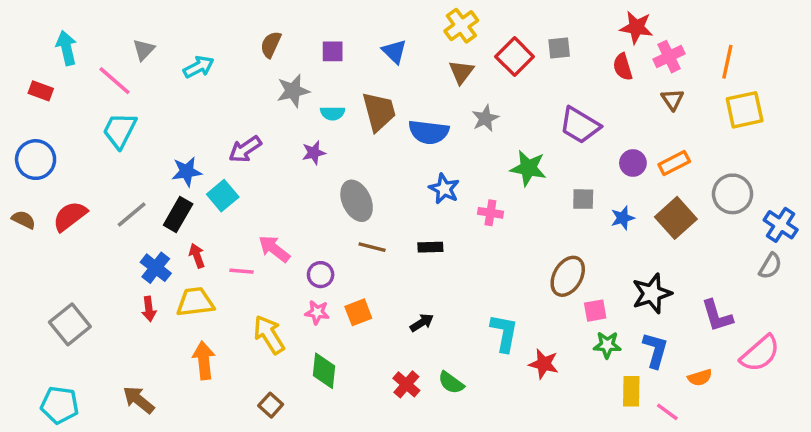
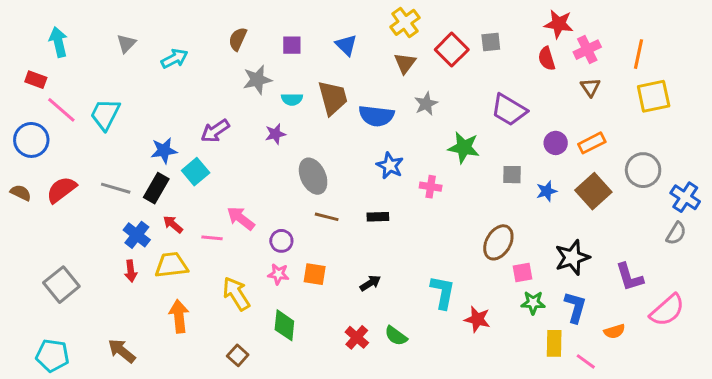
pink line: (115, 81) -> (61, 110), moved
gray line: (132, 214) -> (116, 188), turned 56
red arrow: (197, 256) -> (173, 224), turned -30
orange square: (358, 312) -> (315, 274), turned 30

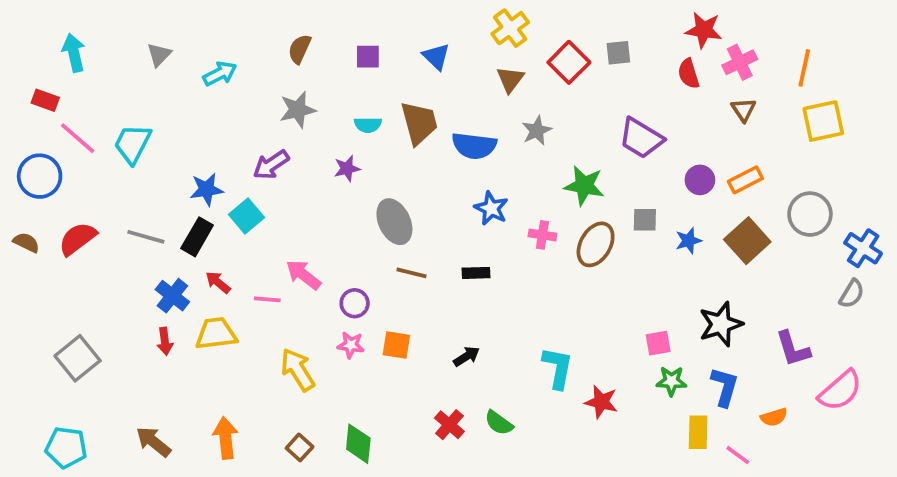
gray star: (257, 80) -> (298, 110), moved
brown ellipse: (498, 242) -> (596, 244), moved
orange arrow: (179, 316) -> (226, 438), moved
green diamond: (284, 325) -> (358, 444), moved

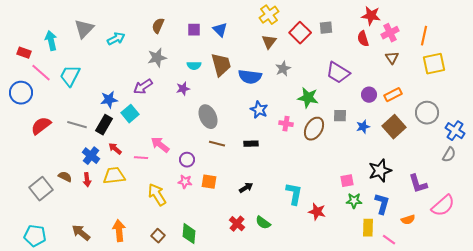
cyan arrow: (74, 53) -> (51, 41), moved
gray triangle: (159, 55) -> (84, 29), size x1.5
blue triangle: (436, 57) -> (220, 30), moved
brown semicircle: (26, 243) -> (65, 177), moved

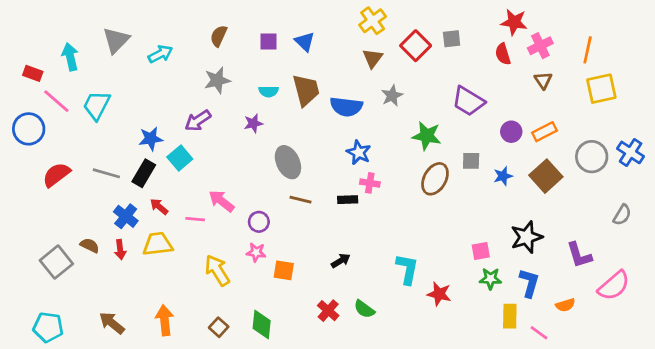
pink cross: (286, 124) -> (370, 183), moved
blue cross: (455, 131) -> (631, 152), moved
orange square: (209, 182) -> (284, 270), moved

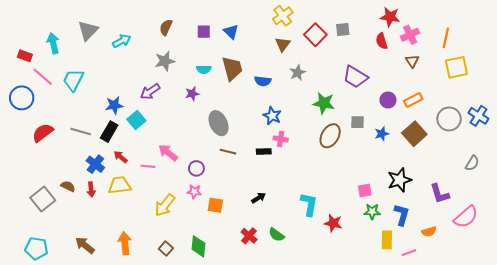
blue semicircle: (346, 107) -> (263, 81), size x0.7
yellow arrow: (217, 270) -> (165, 205), turned -110
pink line: (539, 333) -> (409, 253), turned -56

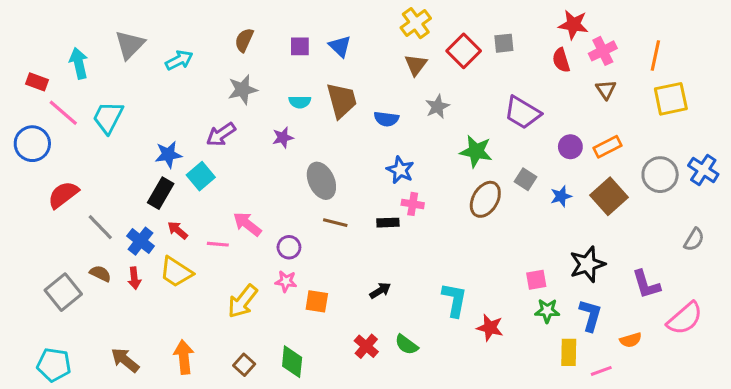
gray square: (357, 122) -> (526, 179), turned 32
gray line: (81, 132) -> (100, 227), moved, turned 30
yellow trapezoid: (120, 185) -> (176, 272), turned -140

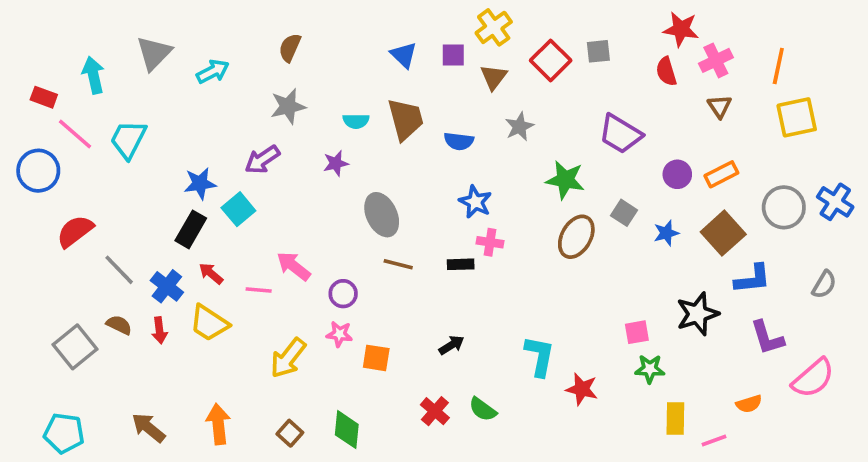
purple square: (300, 46) -> (453, 55), moved
blue L-shape: (590, 315) -> (753, 279), moved, turned 68

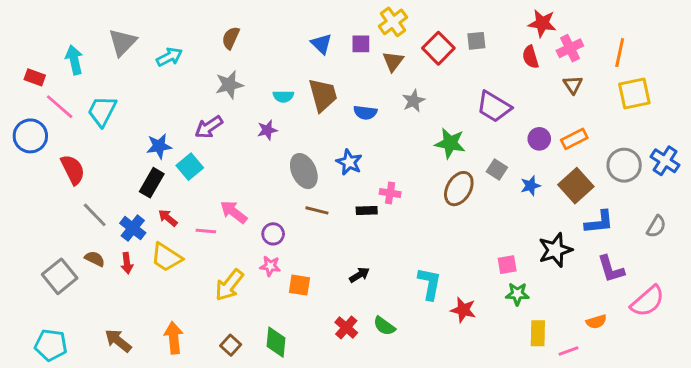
blue star: (475, 202) -> (349, 162), moved
red semicircle: (75, 231) -> (73, 170), moved, turned 100

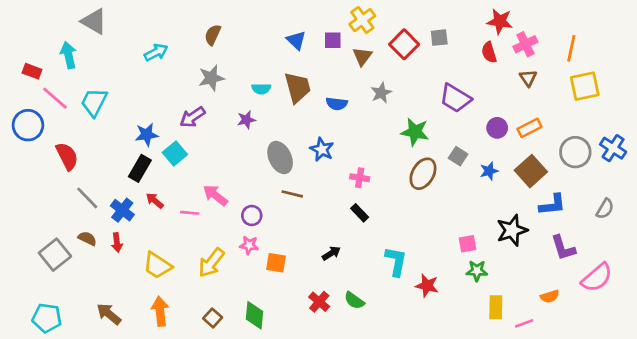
gray triangle: (122, 42) -> (94, 21), moved, turned -44
black rectangle: (367, 210) -> (360, 213), moved, turned 48
yellow trapezoid: (166, 257) -> (157, 265), moved

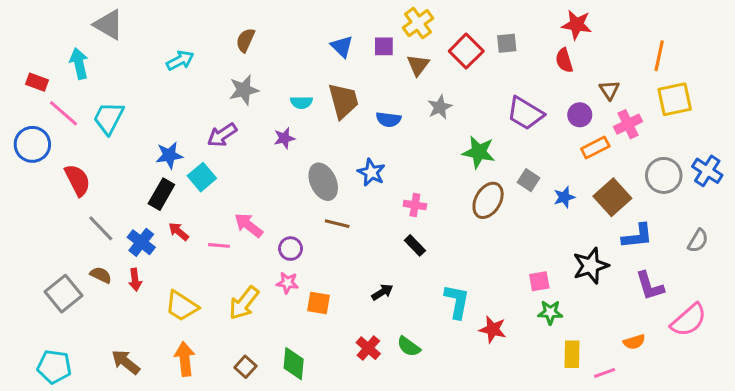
pink cross: (525, 44) -> (628, 124), moved
purple circle: (497, 128) -> (580, 115), moved
orange rectangle: (529, 128) -> (595, 147), moved

